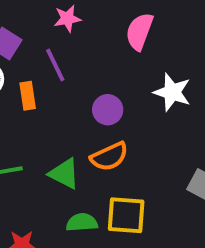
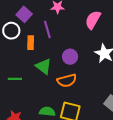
green triangle: (64, 174) -> (44, 66), moved

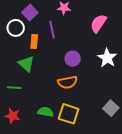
green triangle: (44, 66) -> (26, 64), moved
green line: (15, 79) -> (14, 88), moved

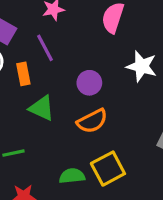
green triangle: (26, 64) -> (42, 108), moved
yellow square: (69, 114) -> (108, 169), turned -30

